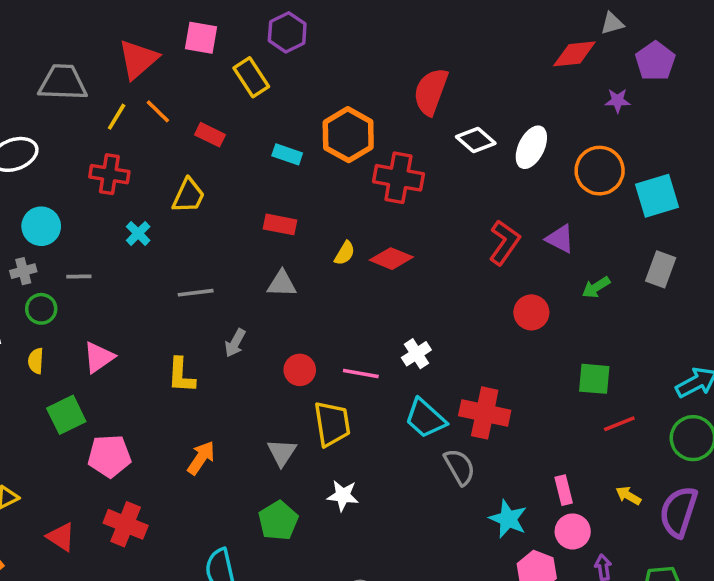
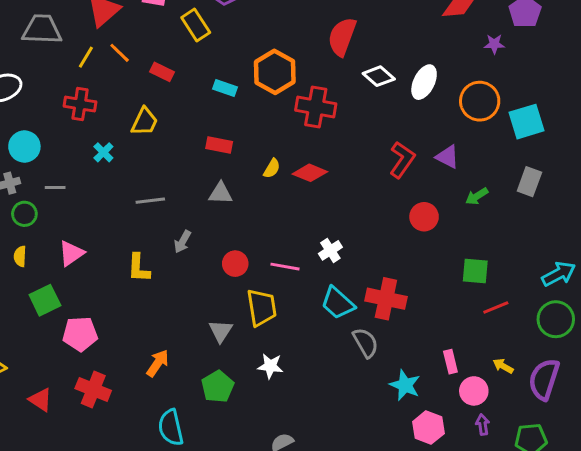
orange arrow: (201, 458) -> (158, 363), moved
pink circle: (573, 531) -> (474, 391), moved

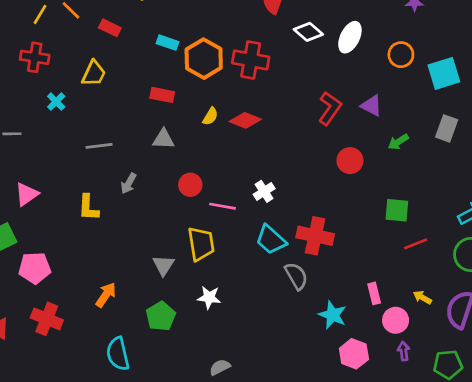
orange hexagon: (275, 72) -> (204, 59), moved
orange circle: (480, 101) -> (401, 55), size x0.7
red circle: (235, 264) -> (190, 185), moved

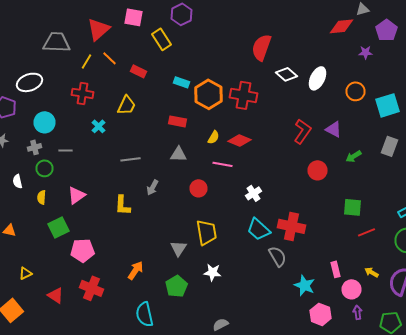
pink line: (223, 206) -> (222, 164), moved

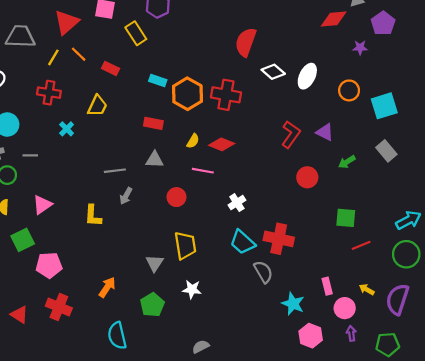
gray rectangle: (390, 146) -> (386, 151), turned -60
gray line: (130, 159) -> (115, 171), moved

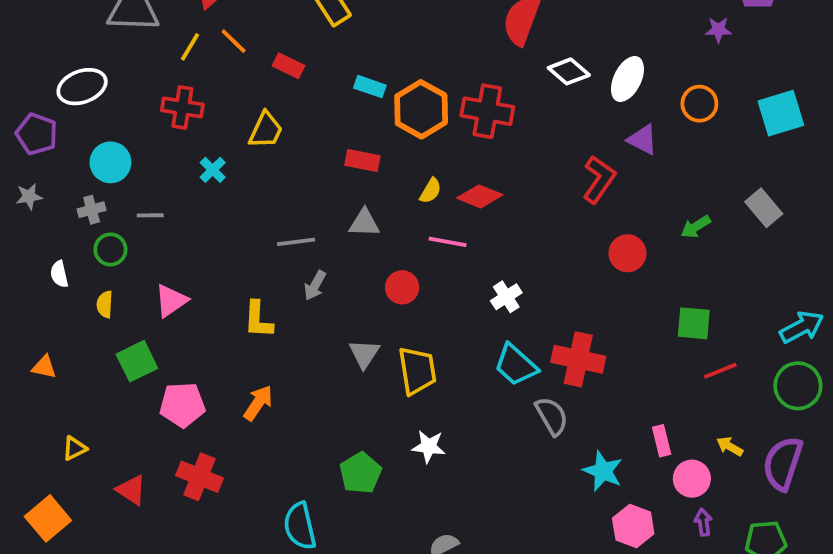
cyan square: (384, 106) -> (781, 113), moved
purple triangle: (325, 132) -> (643, 140), moved
gray triangle: (154, 263) -> (364, 354), moved
orange arrow: (107, 287) -> (258, 403), moved

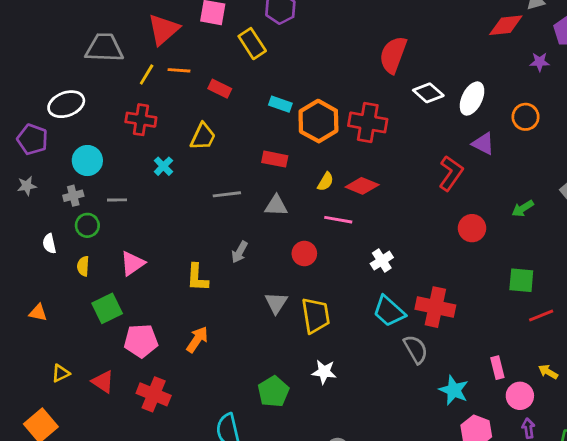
orange line: (234, 41) -> (179, 70), turned -40
gray line: (296, 242) -> (227, 194), moved
red triangle: (131, 490) -> (103, 382), moved

